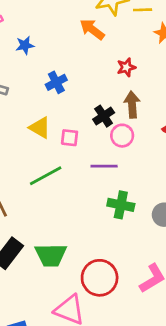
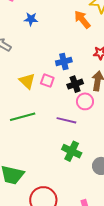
blue cross: (56, 82) -> (64, 61), moved
pink square: (70, 138) -> (47, 81), moved

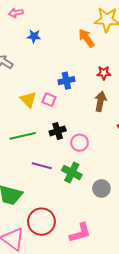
black cross: (75, 84) -> (58, 131), moved
pink circle: (85, 101) -> (80, 143), moved
purple line: (66, 120) -> (42, 166), moved

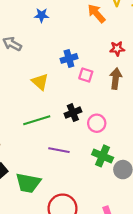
blue cross: (66, 81) -> (69, 58), moved
pink square: (49, 100) -> (86, 75), moved
green cross: (72, 173) -> (103, 156), moved

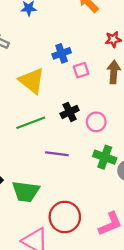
pink square: (86, 75) -> (81, 70), turned -32
yellow triangle: (40, 82) -> (32, 81), size x1.4

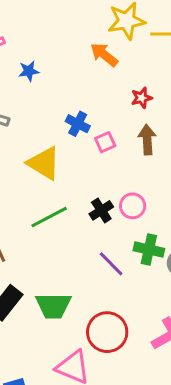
blue cross: (62, 53) -> (78, 124), turned -36
black cross: (70, 112) -> (101, 210), moved
purple line: (57, 154) -> (111, 264), moved, turned 45

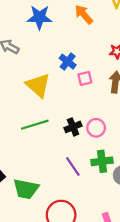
orange arrow: (104, 55) -> (84, 15), moved
blue star: (29, 71) -> (40, 17), size x1.6
green cross: (149, 250) -> (102, 161), turned -30

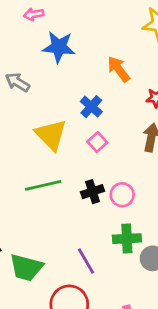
orange arrow: (84, 15) -> (119, 69), moved
pink square: (85, 78) -> (97, 142), moved, turned -32
purple line: (73, 167) -> (86, 261), moved

